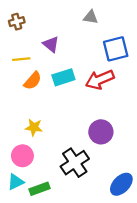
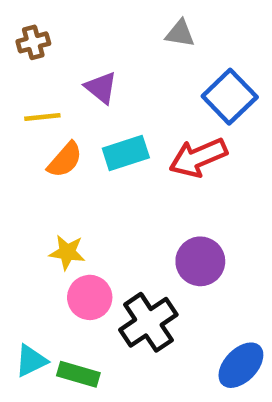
blue square: (116, 49) -> (230, 97), turned -30
pink circle: (22, 156) -> (90, 297), moved
green rectangle: (40, 189) -> (78, 374), turned 36

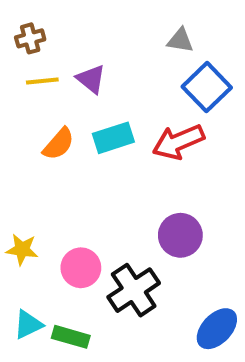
gray triangle: (180, 33) -> (180, 40), moved
yellow line: (42, 117) -> (42, 81), moved
yellow star: (67, 252) -> (22, 249), moved

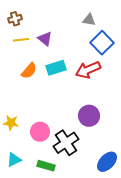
green rectangle: (71, 337) -> (46, 166), moved

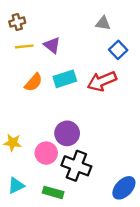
blue square: (102, 43) -> (118, 50), size x0.7
purple circle: (89, 116) -> (67, 133), moved
black cross: (66, 143) -> (76, 166), turned -35

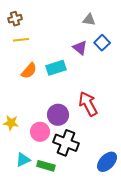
purple triangle: (52, 45) -> (80, 48), moved
red arrow: (102, 81) -> (88, 104), moved, turned 85
cyan triangle: (16, 186) -> (23, 160), moved

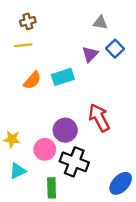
brown cross: (15, 19) -> (28, 21), moved
purple triangle: (80, 48) -> (90, 54), turned 35
cyan triangle: (23, 160) -> (18, 171), moved
green rectangle: (46, 166) -> (52, 188), turned 72

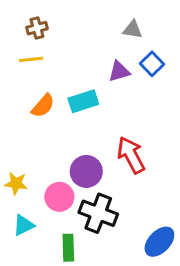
purple triangle: (90, 54) -> (119, 71), turned 30

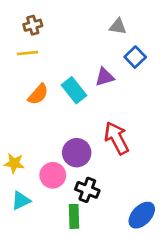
purple triangle: (119, 71) -> (105, 77), moved
cyan rectangle: (83, 101) -> (74, 90), turned 70
black cross: (98, 213) -> (87, 190), size x0.7
green rectangle: (68, 248) -> (74, 216), moved

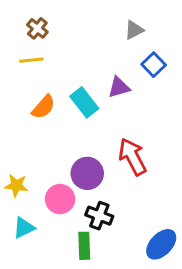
brown cross: (33, 25) -> (37, 28), turned -36
gray triangle: (118, 26) -> (134, 30), turned -36

